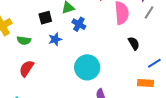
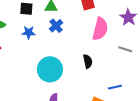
gray line: (149, 12) -> (125, 49), moved, turned 56
black semicircle: (134, 43) -> (88, 61), moved

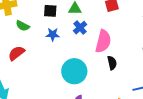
pink semicircle: (100, 29) -> (103, 41), moved

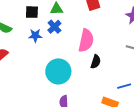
blue cross: (80, 28) -> (54, 27), moved
black semicircle: (112, 63) -> (96, 62), turned 32

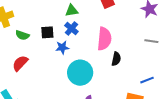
black square: (32, 12) -> (47, 32), moved
blue star: (35, 36) -> (62, 47), moved

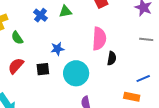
blue cross: (71, 29) -> (41, 15), moved
black square: (47, 32) -> (43, 69), moved
green semicircle: (22, 35) -> (17, 38), turned 40

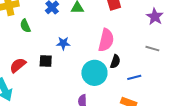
red semicircle: (16, 66) -> (18, 65), moved
cyan circle: (76, 73) -> (94, 73), moved
blue line: (143, 79) -> (134, 77), moved

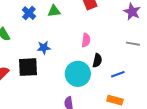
pink semicircle: (106, 40) -> (86, 40), size x0.6
black square: (46, 61) -> (28, 67), size x1.5

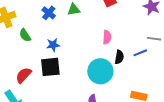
blue star: (44, 48) -> (53, 45), moved
blue line: (118, 74) -> (140, 53), moved

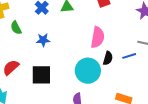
pink semicircle: (107, 37) -> (98, 37), size x1.5
black square: (50, 67) -> (41, 75), moved

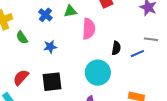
pink semicircle: (98, 37) -> (89, 29), moved
black semicircle: (108, 58) -> (116, 48), moved

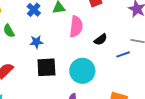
black semicircle: (116, 48) -> (101, 40), moved, turned 40
black square: (52, 82) -> (46, 67), moved

